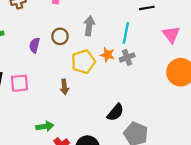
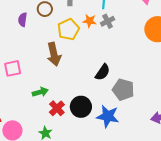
pink square: (19, 83) -> (13, 68), moved
brown arrow: (64, 87) -> (54, 54), size x1.6

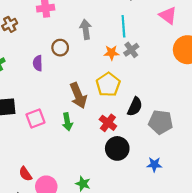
yellow pentagon: (68, 30) -> (108, 85), moved
green arrow: (40, 92) -> (67, 122), moved, turned 105
red cross: (57, 108) -> (108, 123), moved
blue star: (108, 116) -> (154, 165), moved, size x0.6

